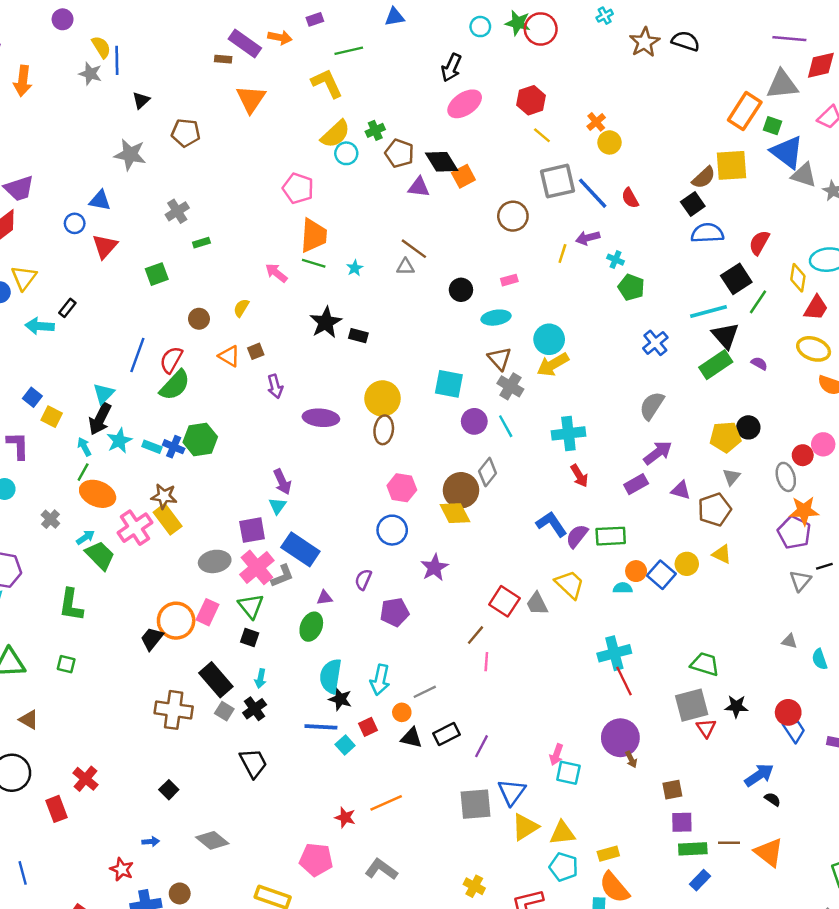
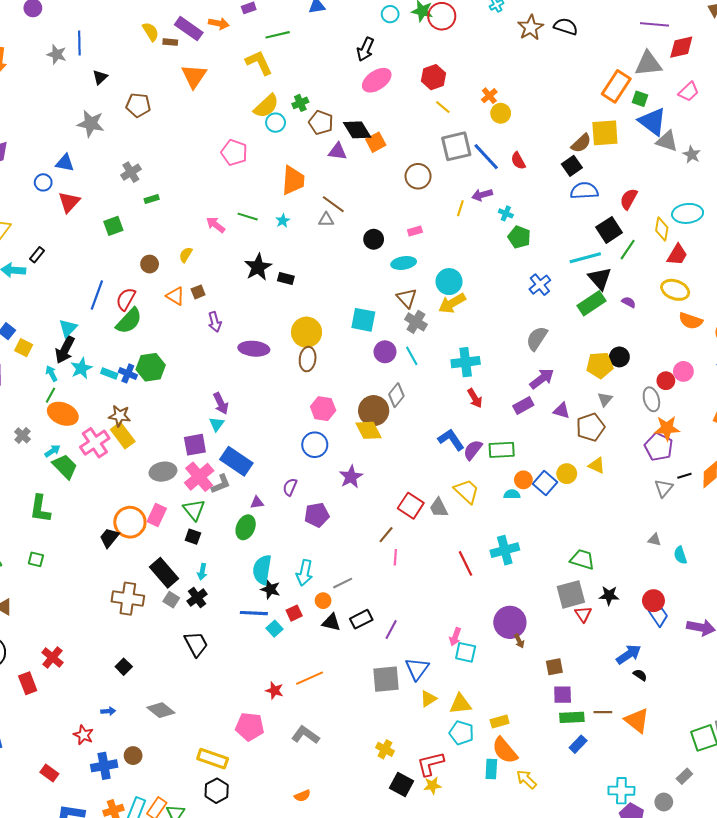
yellow semicircle: (101, 47) -> (151, 32), moved
orange trapezoid: (314, 235) -> (293, 180), moved
red line: (624, 681) -> (466, 563), moved
yellow triangle: (525, 827) -> (428, 699), size x0.7

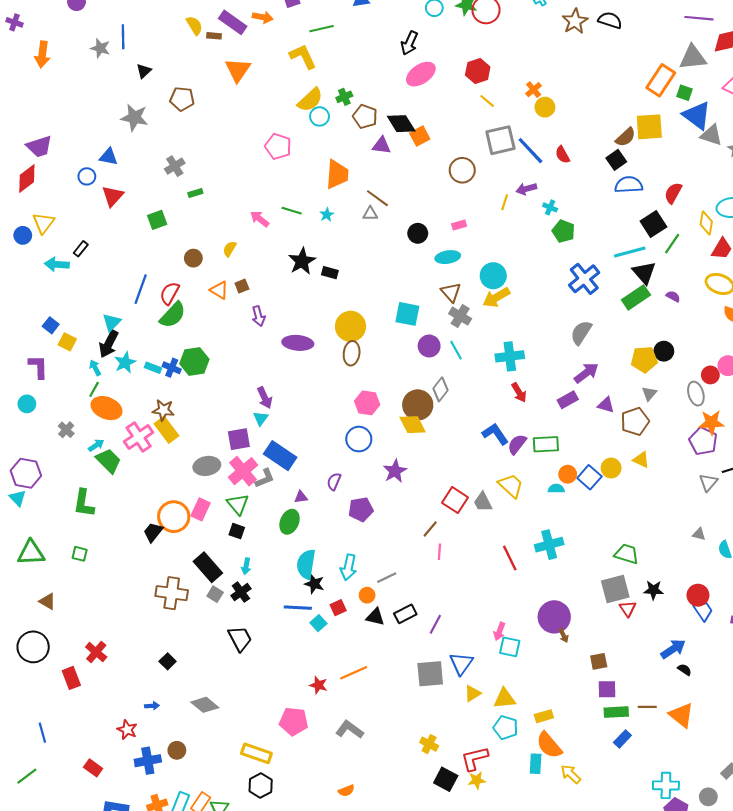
blue cross: (540, 285) -> (584, 279), size x1.4

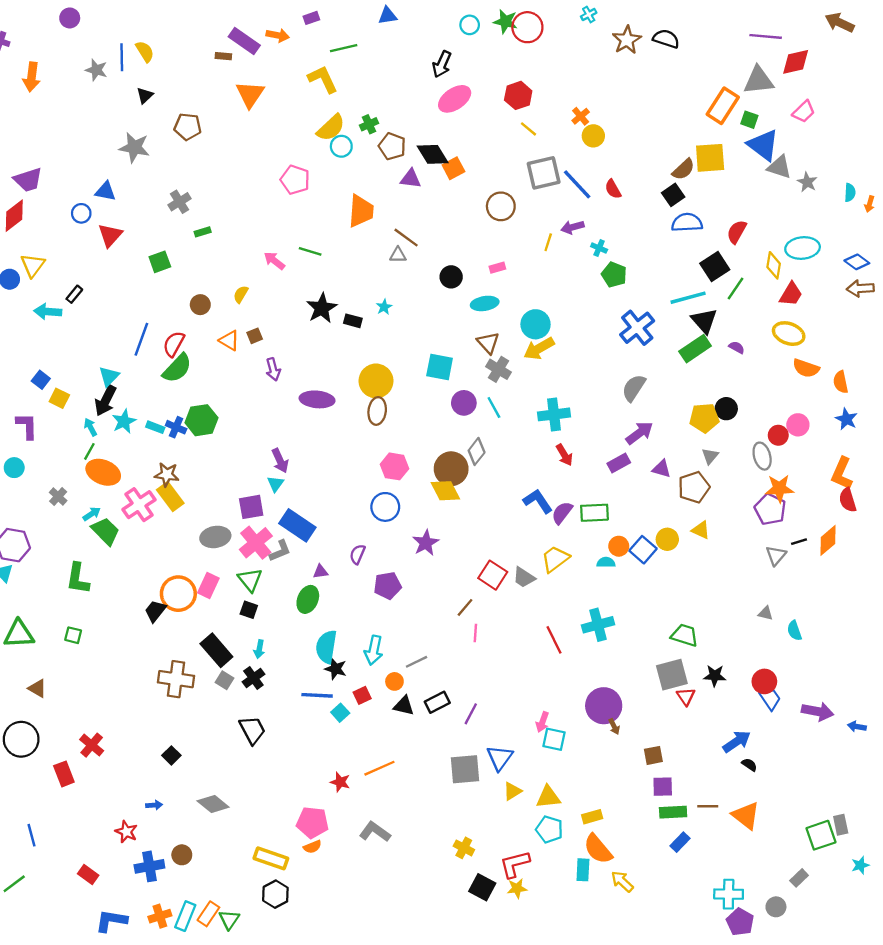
yellow semicircle: (194, 25) -> (145, 51), moved
cyan star: (327, 215) -> (384, 307), moved
yellow trapezoid: (511, 486) -> (555, 559), turned -80
gray trapezoid: (483, 502) -> (524, 577), turned -30
orange semicircle: (346, 791) -> (312, 847), moved

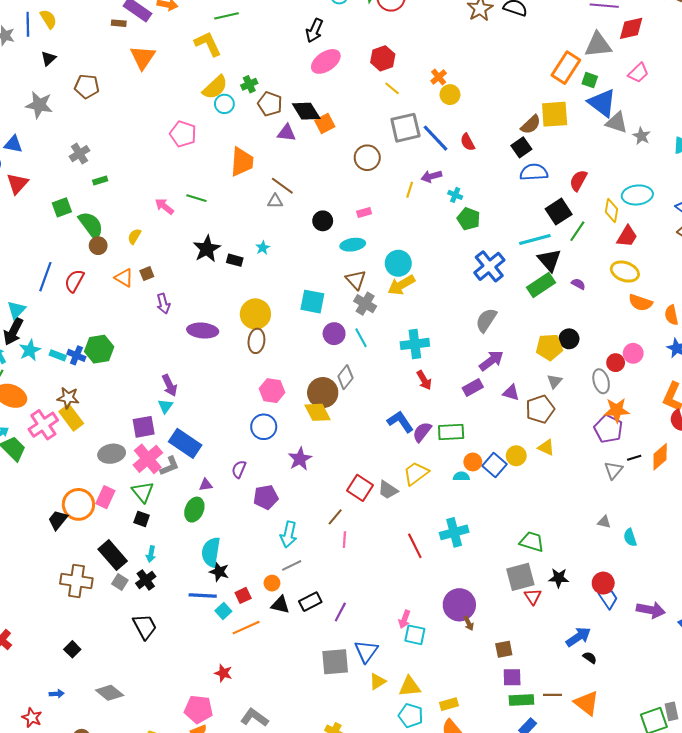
green semicircle: (177, 368) -> (91, 225), moved, turned -80
cyan arrow: (374, 650) -> (289, 534), moved
orange line: (379, 768) -> (246, 628), moved

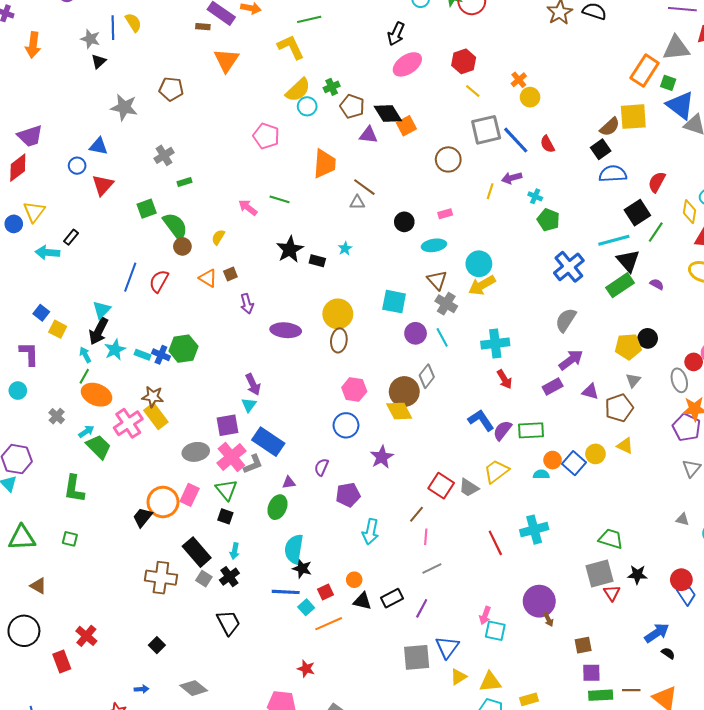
black triangle: (48, 58) -> (99, 61), moved
gray line: (292, 565) -> (432, 568), moved

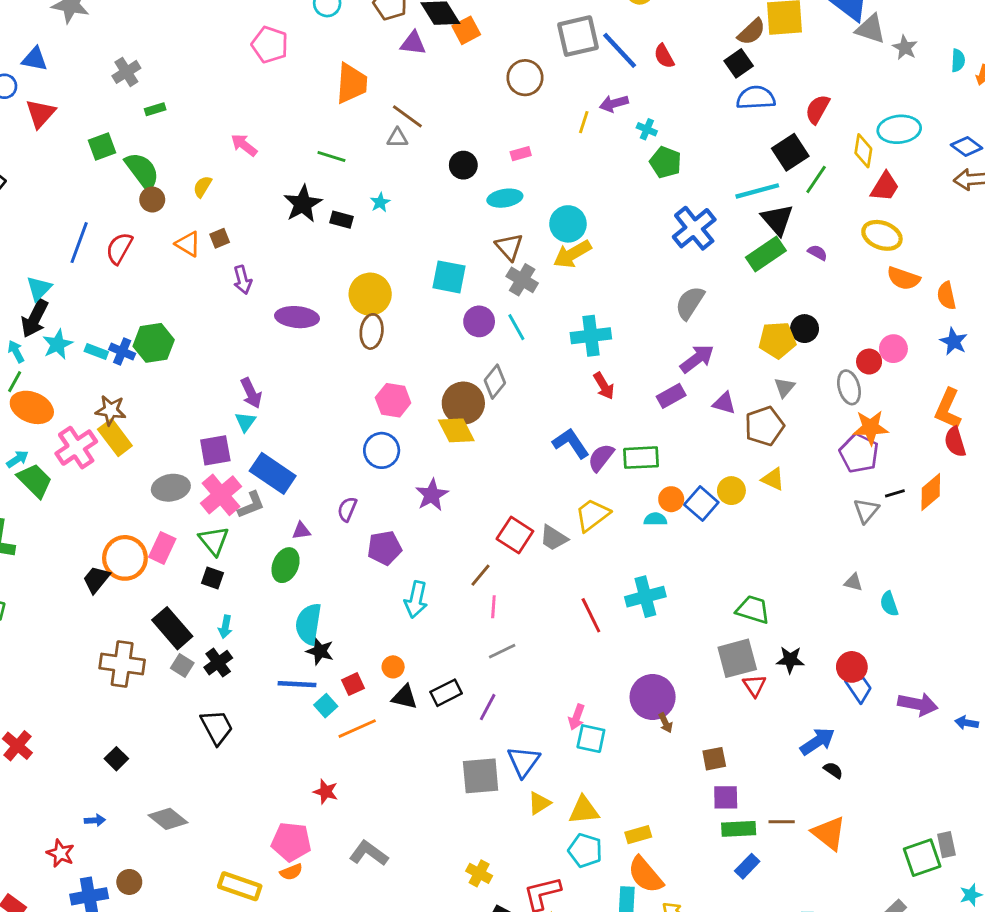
green line: (280, 199) -> (331, 157), moved

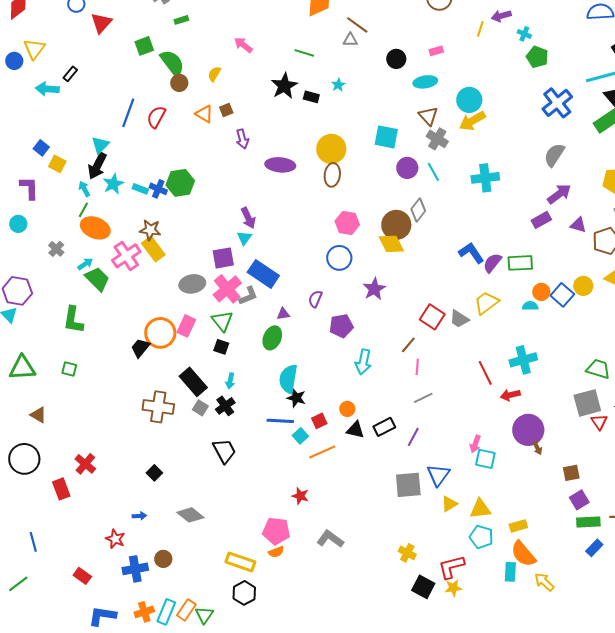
red arrow: (604, 386) -> (510, 395), moved, turned 108
purple square: (726, 797) -> (579, 500), turned -30

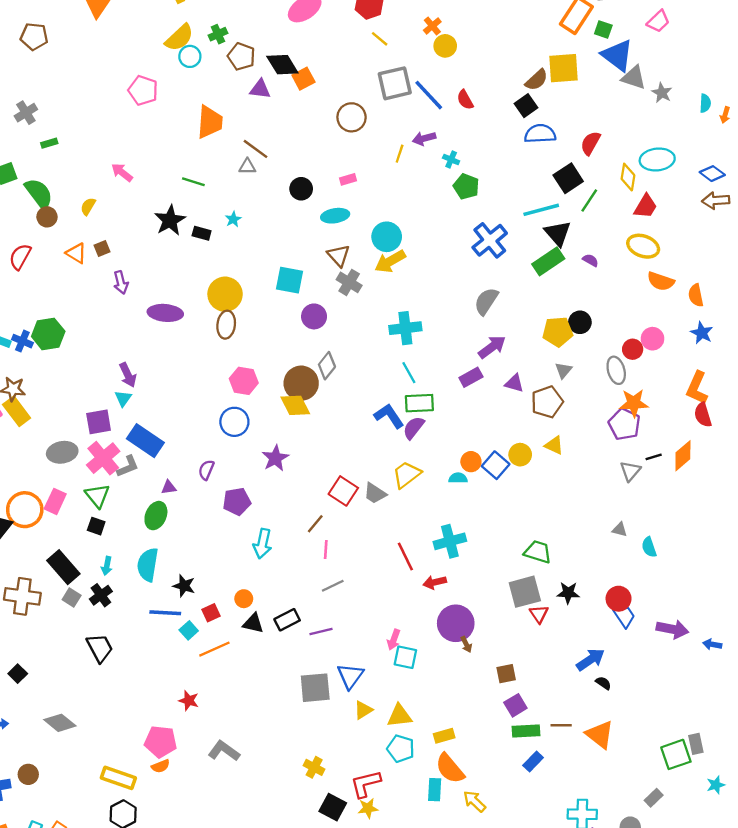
cyan line: (433, 172) -> (409, 373), moved
green rectangle: (520, 263) -> (419, 403), moved
cyan semicircle: (288, 379) -> (148, 565), moved
purple line: (413, 437) -> (321, 631), turned 48

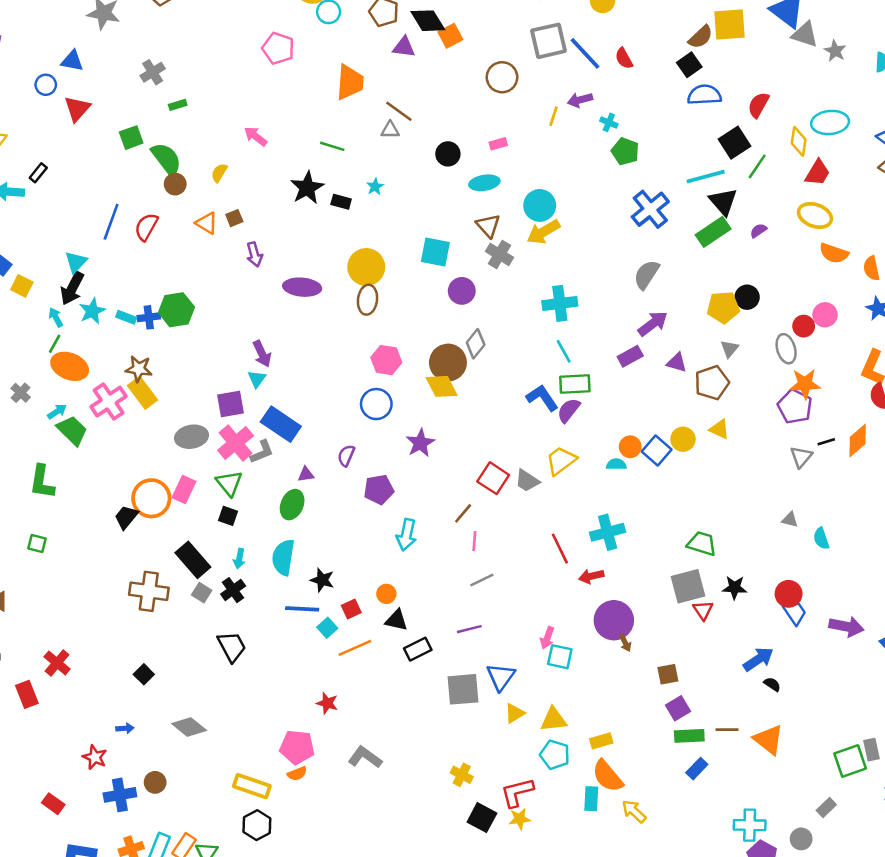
purple semicircle: (590, 260) -> (758, 231), turned -63
blue cross: (22, 341) -> (149, 317), turned -30
black rectangle: (287, 620) -> (418, 649), moved

